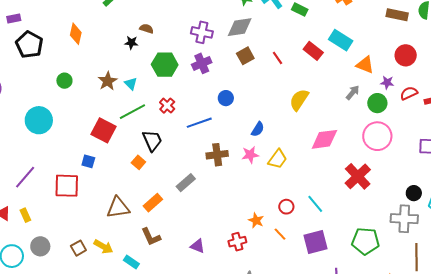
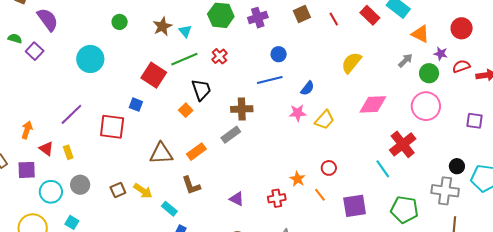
blue line: (199, 123) -> (270, 80), moved
brown cross: (217, 155) -> (242, 109), moved
cyan line: (315, 204) -> (383, 169), moved

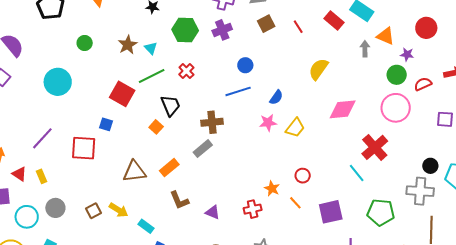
gray arrow: (405, 60) -> (365, 49), moved, turned -42
red semicircle: (461, 66) -> (423, 84), moved
brown L-shape: (191, 185) -> (179, 200), moved

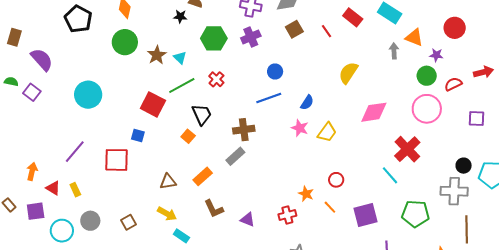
red rectangle: (334, 21) -> (353, 17), moved
green circle: (85, 43) -> (125, 42), moved, size x1.6
pink star: (268, 123) -> (300, 128), turned 30
brown triangle: (134, 172) -> (168, 182), size x0.7
yellow arrow: (119, 210) -> (167, 214), moved

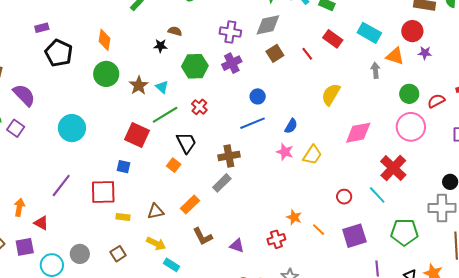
red circle: (455, 28) -> (412, 31), moved
purple star: (436, 55) -> (425, 53), moved
red circle: (336, 180) -> (344, 197), moved
yellow rectangle: (75, 190) -> (123, 217), moved, turned -56

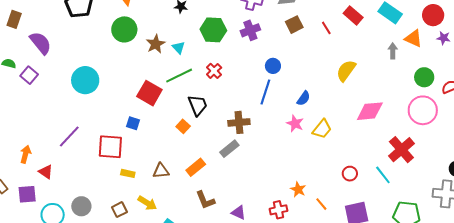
blue line: (253, 123) -> (265, 92), turned -55
yellow arrow: (156, 243) -> (147, 203), moved

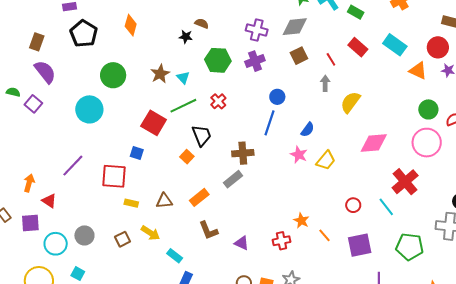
brown rectangle: (14, 19) -> (37, 42), moved
green circle: (124, 29) -> (113, 75), moved
gray arrow: (393, 51) -> (325, 83), moved

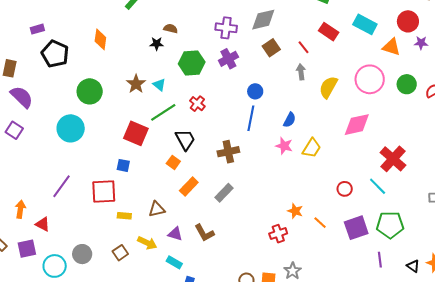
pink circle: (427, 143) -> (370, 79), moved
gray rectangle: (233, 179) -> (224, 193), moved
orange rectangle: (199, 197) -> (189, 187), moved
purple triangle: (242, 243) -> (175, 234), moved
green pentagon: (410, 247) -> (390, 225), moved

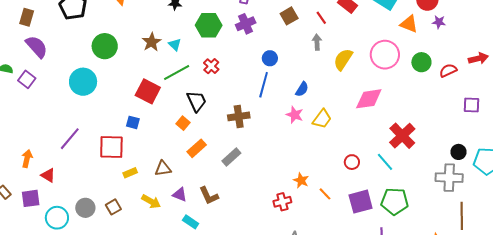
yellow rectangle: (124, 216) -> (130, 173), turned -32
brown square: (120, 253) -> (113, 207), moved
cyan rectangle: (174, 262) -> (191, 222), moved

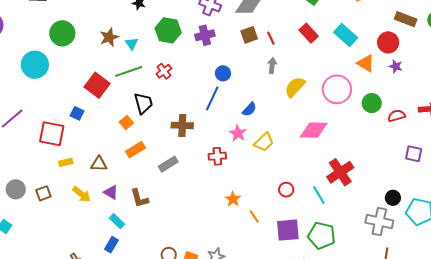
red line: (321, 18) -> (271, 38), moved
red cross: (282, 202) -> (217, 156), moved

